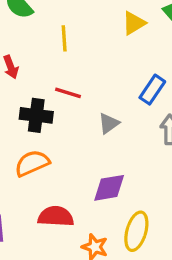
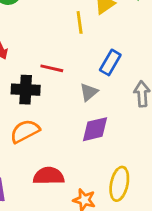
yellow line: (64, 38) -> (80, 22), moved
blue rectangle: (152, 90) -> (110, 62), moved
purple diamond: (109, 188) -> (95, 129), moved

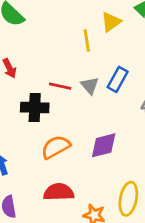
gray triangle: (89, 92) -> (90, 85), moved, turned -30
orange semicircle: (25, 131) -> (56, 147), moved

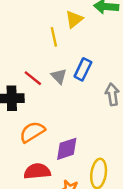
red line: (60, 86) -> (33, 78), turned 30
purple diamond: (104, 145) -> (67, 149), moved

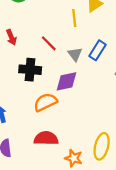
red line: (33, 78) -> (49, 43), moved
purple diamond: (67, 149) -> (66, 81), moved

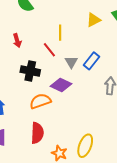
yellow line: (74, 18) -> (60, 33), moved
purple diamond: (66, 81) -> (61, 85), turned 30
red semicircle: (46, 138) -> (37, 133), turned 85

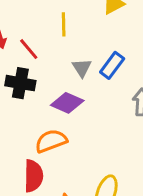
red line: (49, 50) -> (29, 49), moved
orange semicircle: (40, 101) -> (51, 141), moved

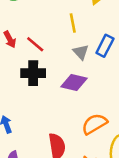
yellow line: (64, 24) -> (73, 23), moved
orange semicircle: (51, 141) -> (94, 124), moved

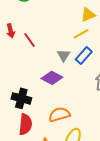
yellow line: (73, 23) -> (81, 34), moved, turned 56
black cross: (33, 73) -> (21, 98), moved

